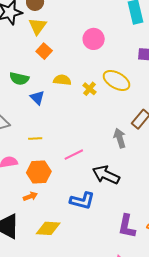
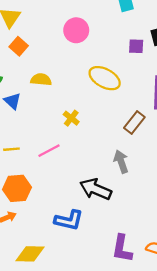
yellow cross: (90, 89) -> (71, 118), moved
gray arrow: (120, 138) -> (121, 162), moved
pink line: (74, 155) -> (49, 151), moved

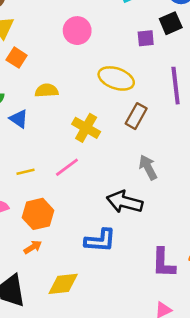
yellow cross: (71, 118) -> (86, 128), size x1.5
brown rectangle: (134, 123) -> (136, 116), moved

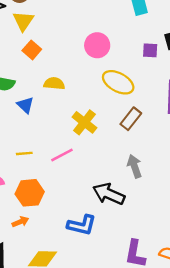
pink circle: (77, 31) -> (97, 45), moved

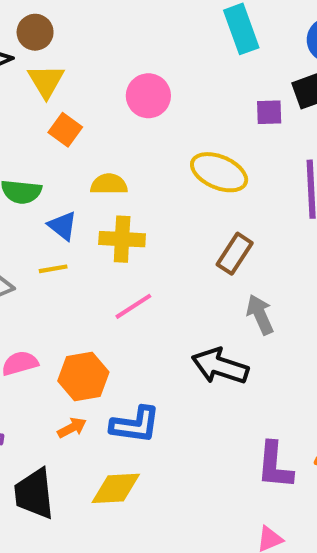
pink circle: (97, 45) -> (148, 96), moved
brown rectangle: (131, 119) -> (235, 254), moved
yellow cross: (84, 122) -> (122, 239), moved, turned -30
yellow line: (24, 153) -> (53, 269), moved
blue L-shape: (82, 225) -> (135, 425), moved

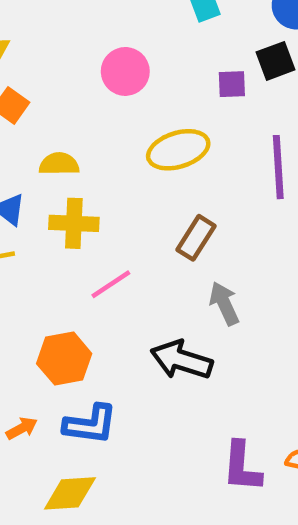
pink circle: (148, 96) -> (125, 71), moved
yellow ellipse: (219, 172) -> (178, 150), turned -40
pink line: (133, 306) -> (111, 284), moved
orange hexagon: (83, 377) -> (64, 359), moved

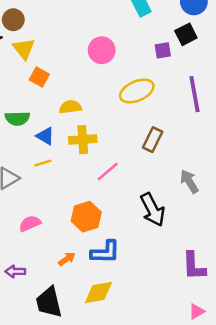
gray arrow: (224, 303) -> (189, 181), moved
black arrow: (181, 360) -> (153, 210), turned -128

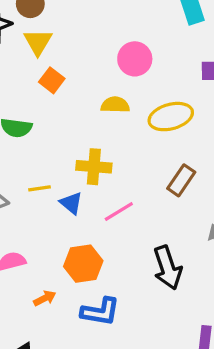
yellow semicircle: (70, 107) -> (115, 105), moved
blue triangle: (45, 136) -> (71, 203), moved
orange arrow: (67, 259) -> (45, 298), moved

